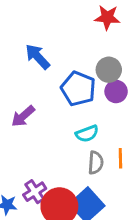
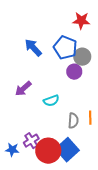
blue pentagon: (78, 89) -> (65, 48), moved
purple circle: (116, 91) -> (74, 72), moved
cyan semicircle: (87, 134) -> (51, 101), moved

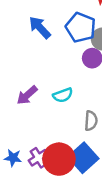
purple arrow: (23, 89) -> (27, 95), moved
purple cross: (31, 141) -> (39, 158), moved

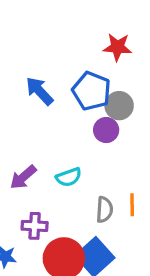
purple cross: (39, 158) -> (35, 226), moved, turned 36

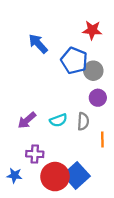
blue arrow: (39, 91) -> (38, 44), moved
purple circle: (106, 130) -> (98, 98), moved
gray semicircle: (104, 210) -> (83, 121), moved

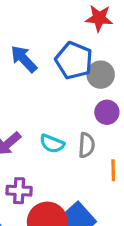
blue arrow: (38, 44) -> (24, 59), moved
cyan semicircle: (58, 120) -> (52, 144), turned 42

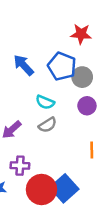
cyan semicircle: (52, 144) -> (45, 102), moved
gray semicircle: (87, 145) -> (47, 125), moved, turned 54

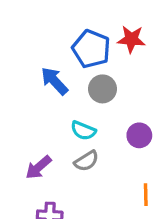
blue pentagon: (62, 66) -> (91, 49), moved
gray circle: (82, 77) -> (102, 89), moved

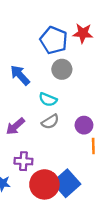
blue arrow: (54, 81) -> (20, 75), moved
purple circle: (139, 135) -> (84, 125), moved

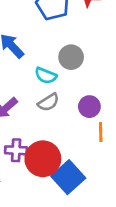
gray circle: (62, 69) -> (71, 57), moved
red circle: (44, 184) -> (43, 159), moved

